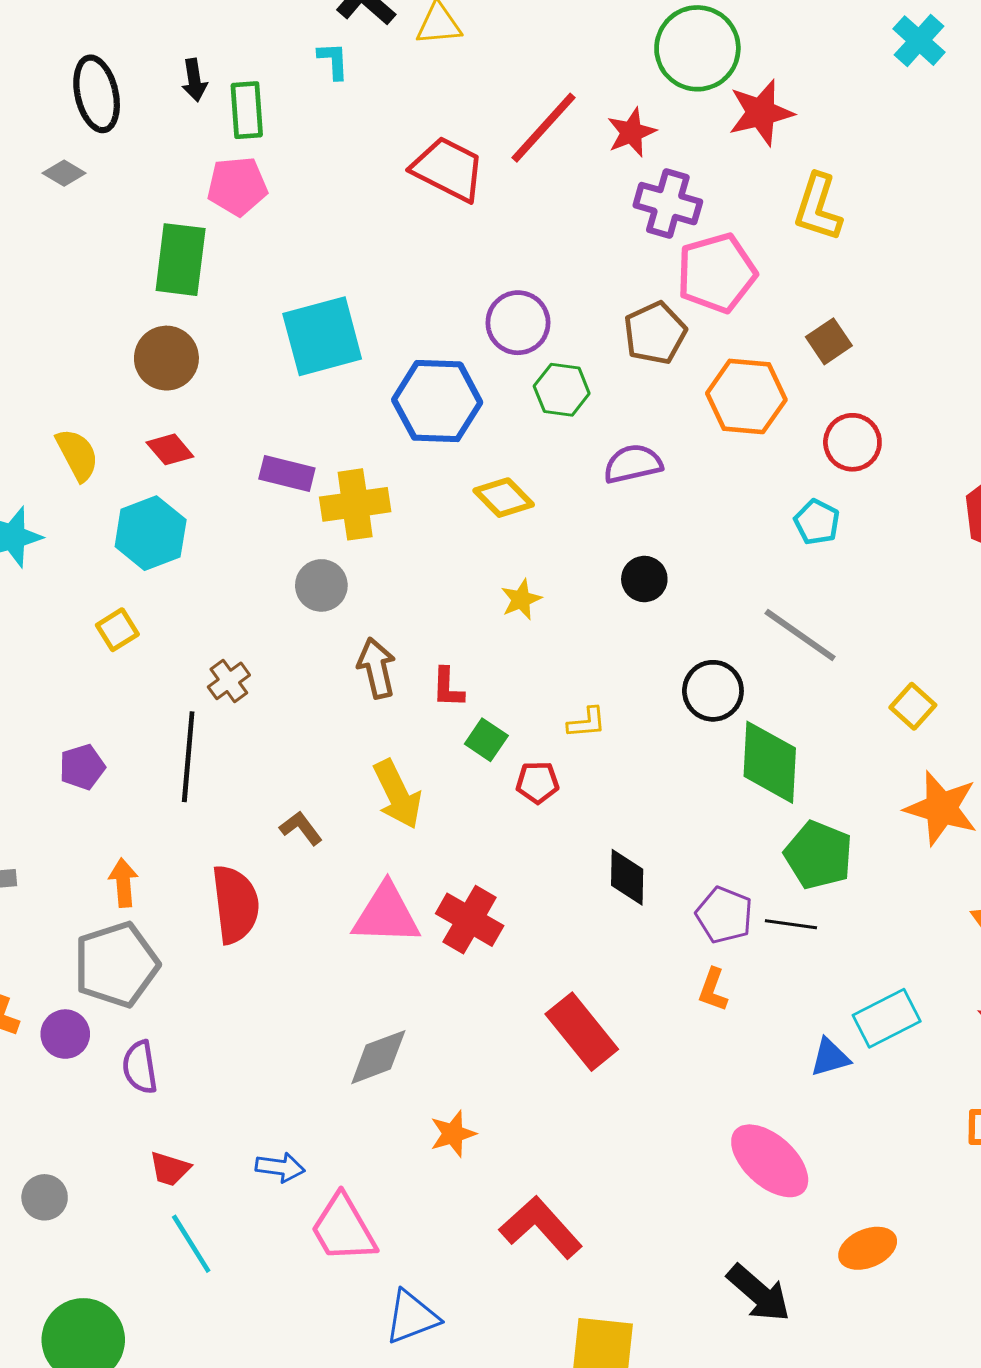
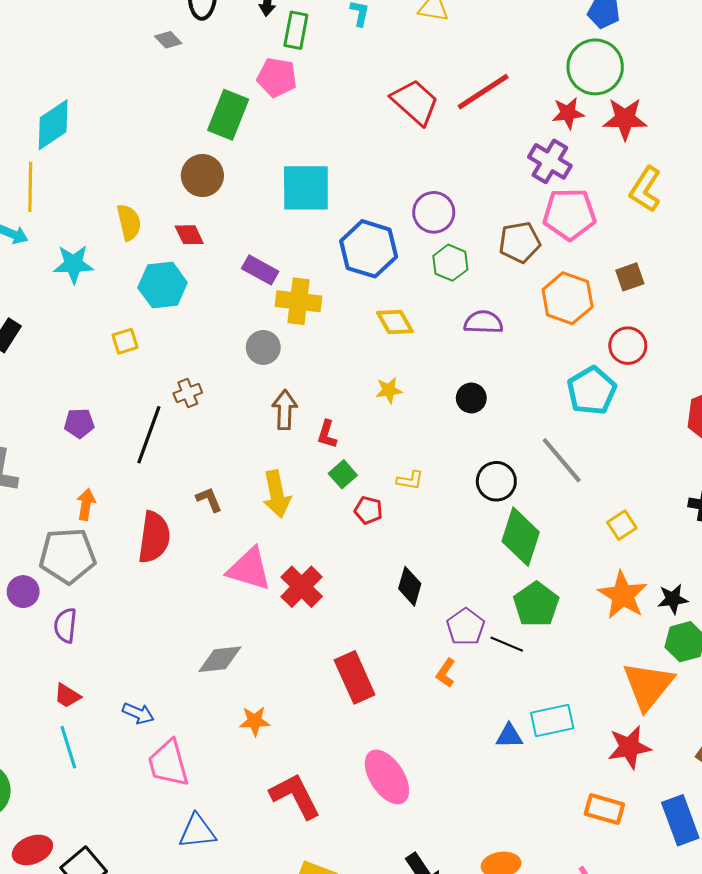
red star: (631, 132) -> (568, 113), moved
cyan pentagon: (817, 522) -> (592, 391), size x1.6
pink ellipse: (770, 1161) -> (387, 777), moved

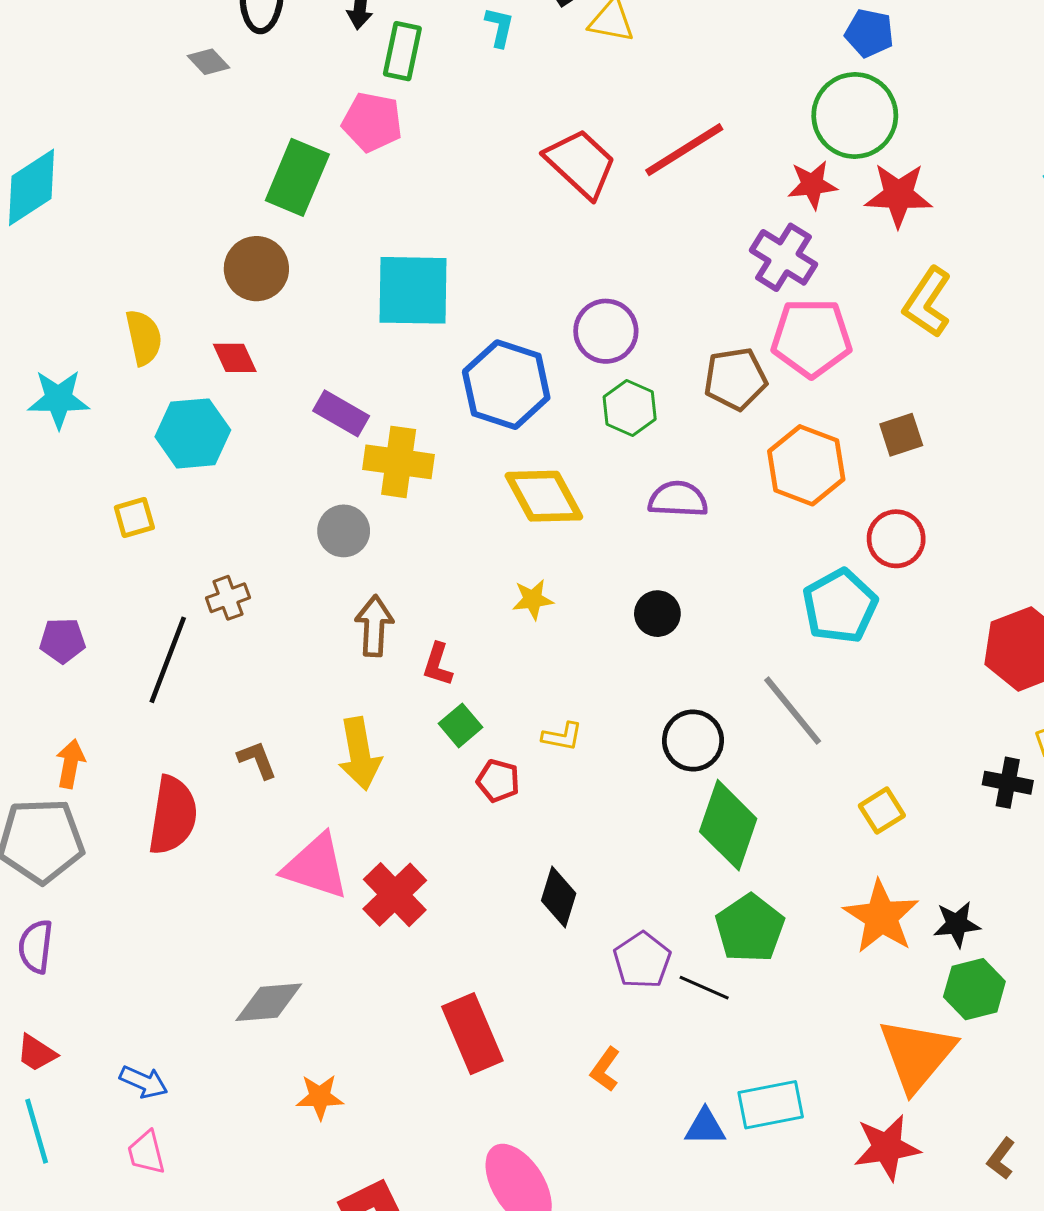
yellow diamond: (395, 322) -> (544, 496), size x1.4
orange L-shape: (446, 673) -> (605, 1069), moved
pink trapezoid: (168, 763) -> (146, 1153), moved, size x0.6

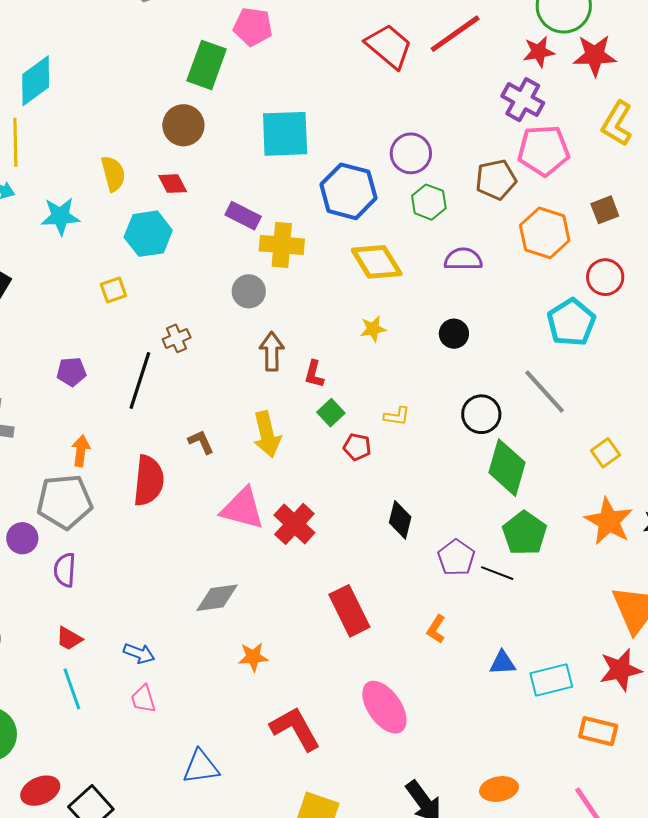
cyan rectangle: (771, 1105) -> (551, 680), moved

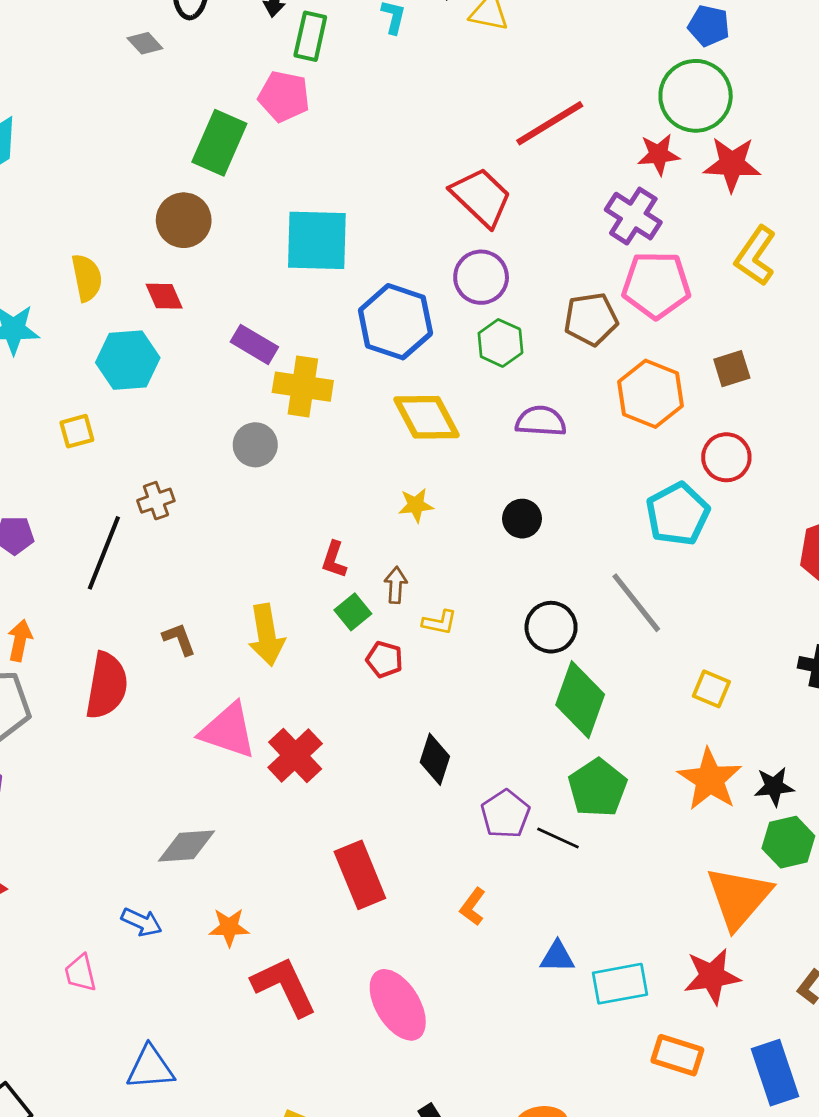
red trapezoid: (389, 46) -> (481, 197), moved
brown arrow: (272, 351) -> (396, 585), moved, size x0.7
yellow square: (605, 453) -> (711, 689), turned -36
blue arrow: (139, 653) -> (142, 922), moved
red L-shape: (295, 729) -> (284, 986), moved

